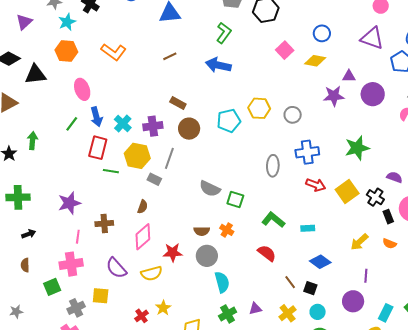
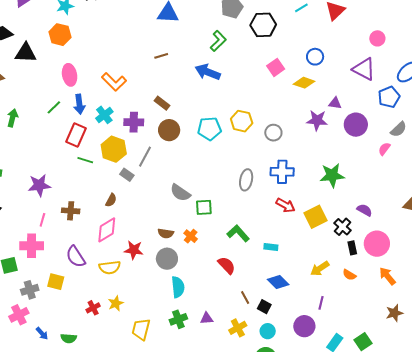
orange L-shape: (114, 52) -> (114, 82), moved
green square: (235, 200) -> (204, 207), turned -30

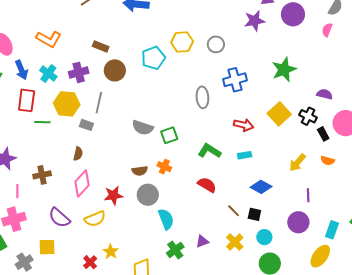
red arrow: (286, 205) -> (244, 125), moved

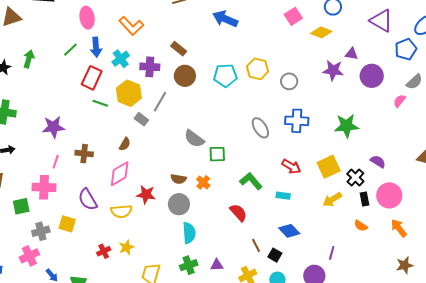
gray ellipse: (202, 97) -> (260, 128), turned -45
yellow arrow: (298, 163) -> (332, 200), moved

